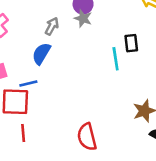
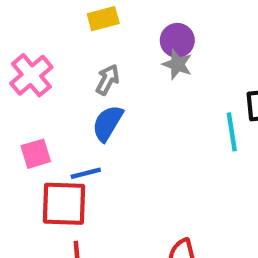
gray arrow: (52, 26) -> (108, 80), moved

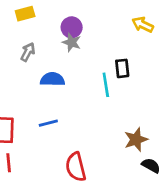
blue semicircle: (108, 123) -> (52, 79), moved, turned 60
blue line: (86, 173) -> (48, 123), moved

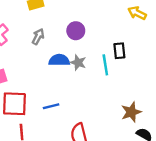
purple circle: (72, 27) -> (76, 31), moved
gray star: (72, 42) -> (78, 63), moved
blue line: (48, 123) -> (51, 106), moved

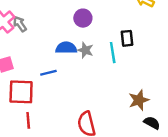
gray arrow: (38, 37) -> (20, 24), moved, turned -63
blue line: (51, 106) -> (48, 73), moved

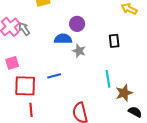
blue semicircle: (66, 48) -> (63, 39), moved
cyan line: (113, 53) -> (108, 79), moved
blue line: (48, 73) -> (54, 76), moved

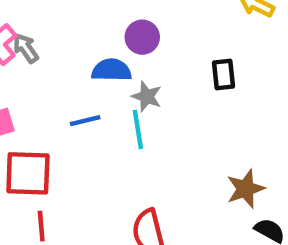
blue line: (54, 76) -> (85, 121), moved
cyan line: (108, 79) -> (138, 129), moved

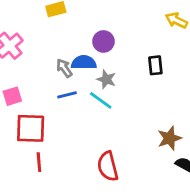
gray arrow: (26, 48) -> (64, 68), moved
cyan line: (138, 129) -> (101, 100), turned -45

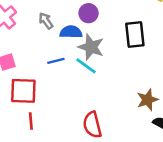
black rectangle: (155, 65) -> (135, 35), size x1.5
gray arrow: (64, 68) -> (46, 21), moved
gray star: (106, 79) -> (91, 47), size x1.5

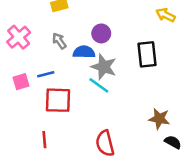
blue line: (56, 61) -> (46, 74), moved
red square: (23, 91) -> (58, 100), moved
brown star: (147, 100) -> (159, 119), turned 30

